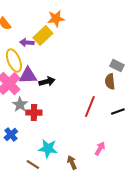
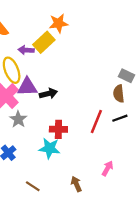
black line: (118, 112) -> (120, 118), moved
red cross: (34, 113) -> (58, 129), moved
cyan star: (48, 149) -> (50, 148), moved

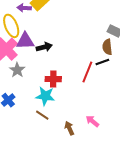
black line: (120, 118) -> (102, 62), moved
pink arrow: (108, 168) -> (92, 121), moved, turned -80
brown line: (33, 186) -> (42, 115), moved

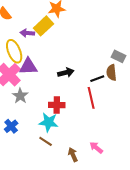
black arrow: (44, 47) -> (66, 73), moved
black line: (102, 62) -> (97, 79), moved
red line: (87, 72) -> (91, 98), turned -35

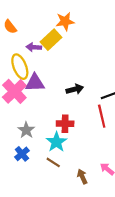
gray star: (20, 96) -> (26, 130), moved
cyan star: (49, 122) -> (56, 142), turned 30
blue cross: (11, 126) -> (22, 154), moved

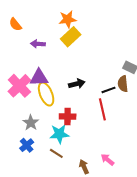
yellow rectangle: (51, 40) -> (71, 37), moved
yellow ellipse: (20, 67) -> (46, 94), moved
cyan star: (56, 142) -> (59, 134), turned 30

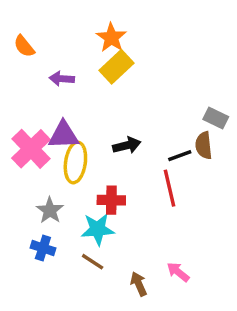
orange star: (68, 19) -> (111, 38), turned -30
yellow ellipse: (46, 94) -> (75, 162), turned 30
blue cross: (27, 145) -> (43, 248), turned -32

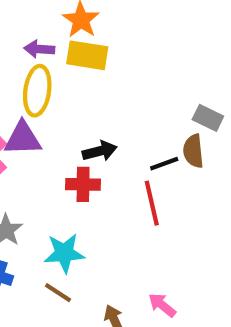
yellow rectangle: (116, 67) -> (87, 55), turned 52
purple arrow: (62, 79) -> (39, 49), moved
yellow ellipse: (75, 162) -> (37, 91), moved
red cross: (111, 200) -> (83, 184), moved

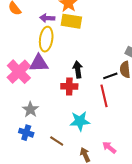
black arrow: (100, 151) -> (78, 70), turned -84
cyan star: (64, 253) -> (80, 121), moved

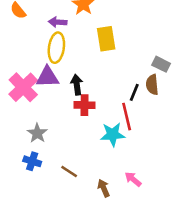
yellow rectangle: (71, 21) -> (106, 39), moved, turned 72
black arrow: (78, 70) -> (77, 85), moved
black line: (110, 76) -> (134, 92), turned -48
cyan star: (80, 121) -> (113, 134), moved

